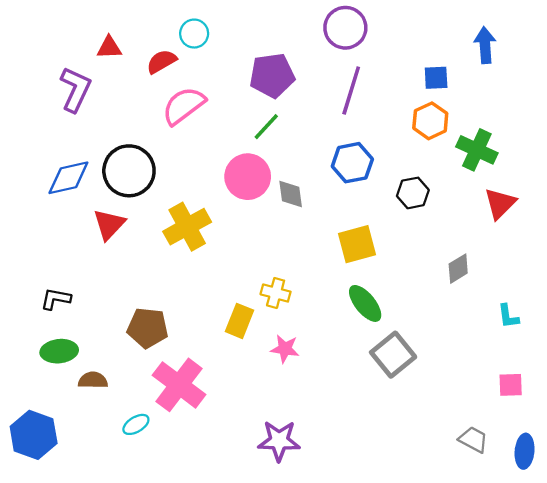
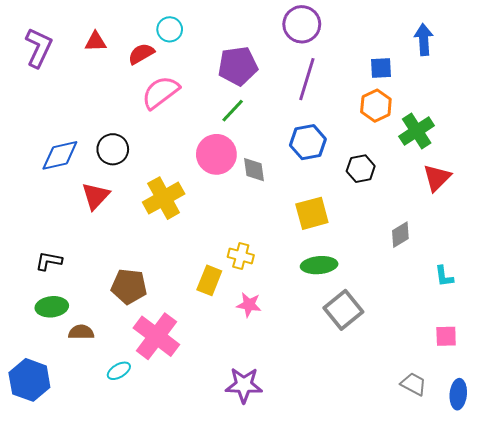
purple L-shape: (75, 89) -> (39, 48), moved
green cross: (477, 150) -> (417, 131), turned 32
black circle: (129, 171) -> (113, 149), size x0.7
green ellipse: (365, 303) -> (319, 265), turned -56

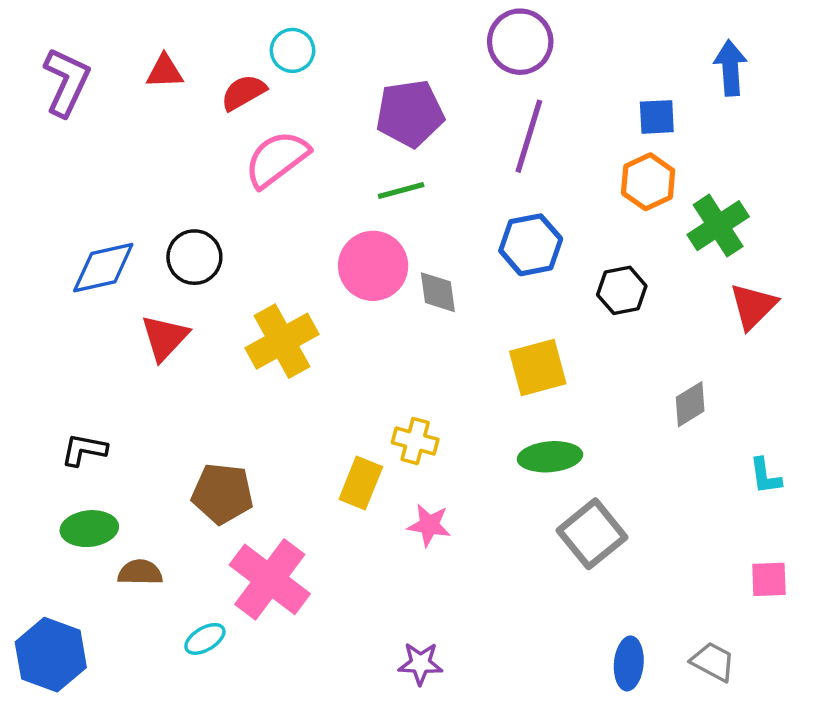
green line: (233, 111) -> (401, 191), turned 32
purple star: (244, 385) -> (420, 663), size x0.7
blue ellipse: (458, 394) -> (629, 663), moved

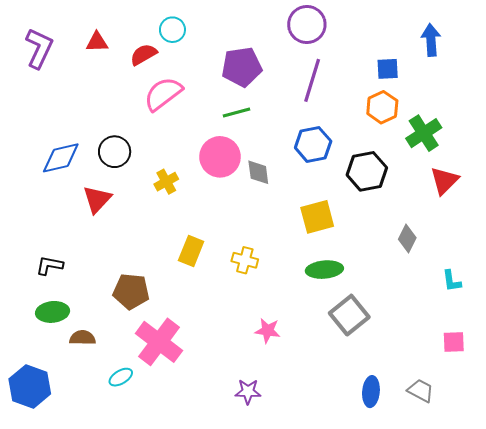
black hexagon: (622, 290) -> (367, 171), size x1.4
yellow cross: (282, 341) -> (166, 182), moved, size x0.6
gray diamond: (690, 404) -> (407, 239), turned -32
yellow rectangle: (361, 483) -> (191, 251), moved
pink star: (429, 525) -> (268, 331), moved

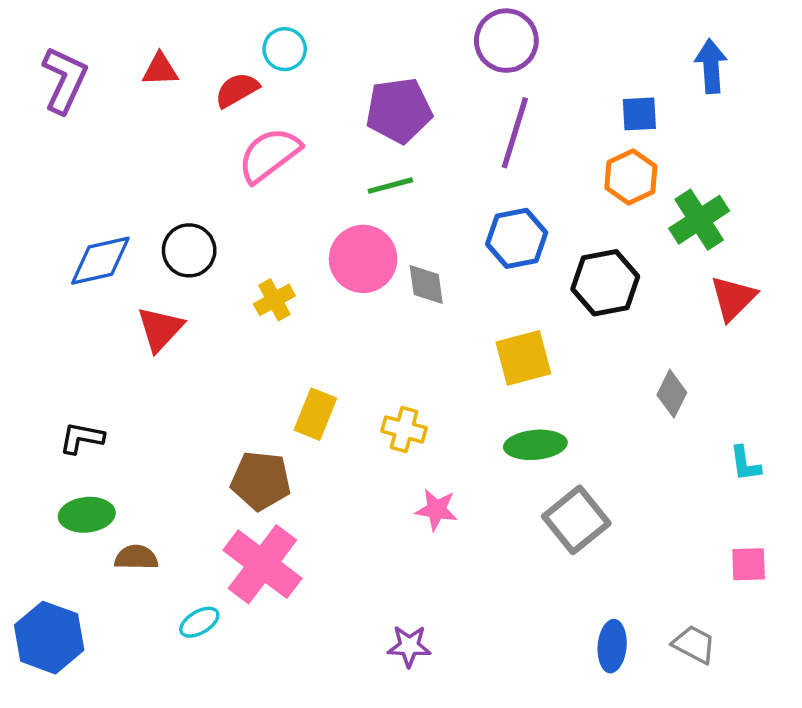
brown pentagon: (131, 291) -> (261, 481), moved
pink star: (268, 331) -> (436, 510), moved

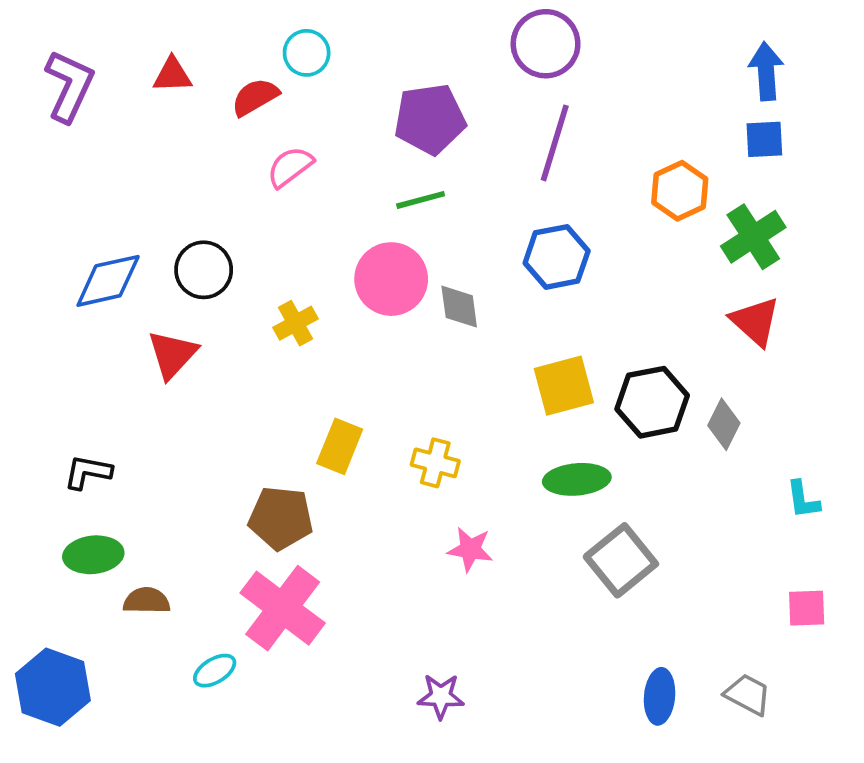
blue square: (639, 114) -> (764, 139), moved
pink semicircle: (269, 155) -> (290, 167), size x0.7
black hexagon: (605, 283) -> (652, 402), moved
red triangle: (733, 298) -> (755, 321), moved, turned -33

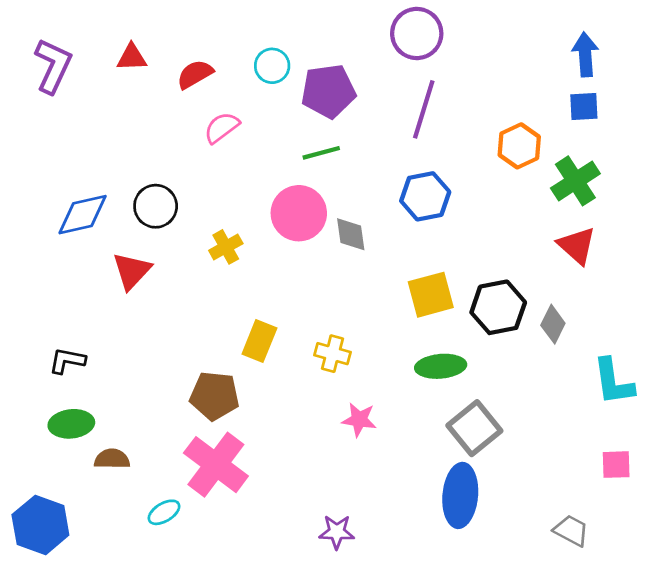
cyan circle: (307, 53) -> (272, 66), moved
cyan L-shape: (803, 500) -> (613, 382), size x1.6
blue ellipse: (660, 696) -> (460, 495), moved, size x1.5

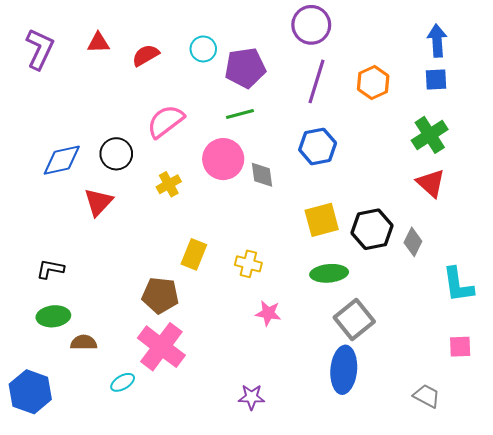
pink semicircle: (222, 128) -> (166, 121), moved, size x1.4
orange hexagon: (519, 146) -> (373, 83), moved

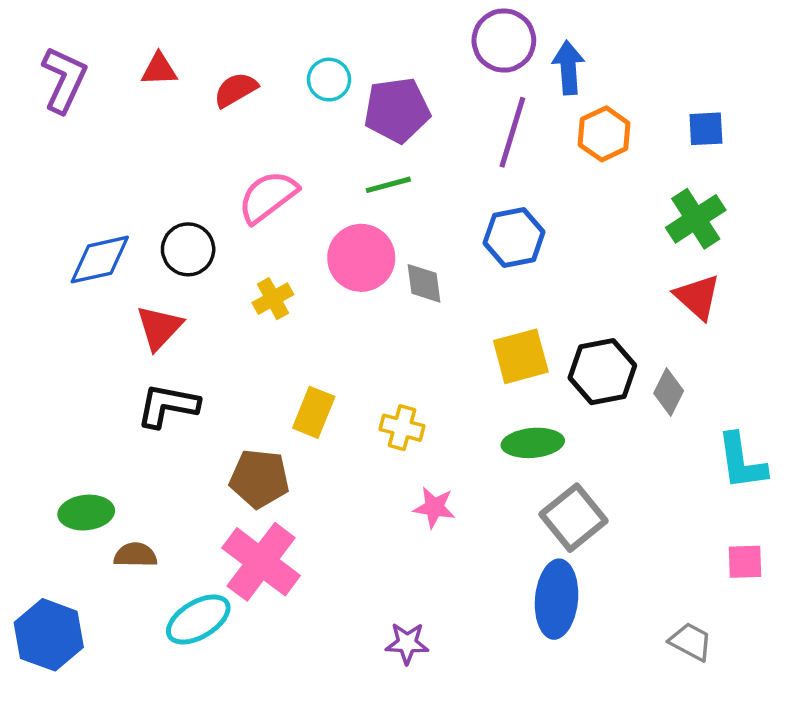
blue arrow: (437, 41) -> (568, 68), moved
black L-shape: (50, 269) -> (168, 406), moved, size x1.4
cyan ellipse: (123, 382) -> (198, 619), size x1.6

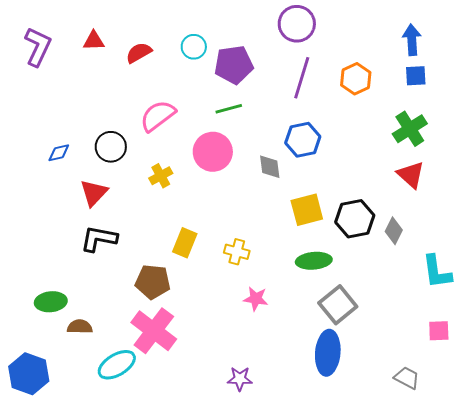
blue arrow: (568, 68) -> (412, 40), moved
blue diamond: (100, 260) -> (59, 153), size x0.6
gray diamond: (424, 283) -> (270, 167), moved

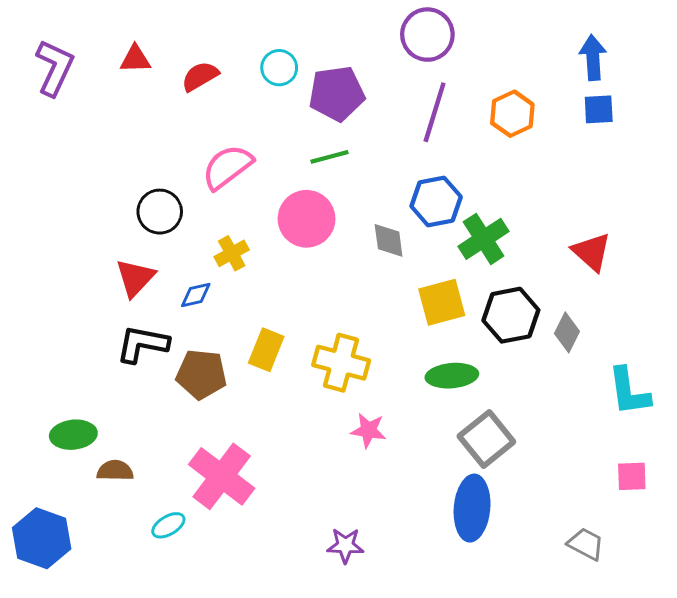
green cross: (410, 129) -> (484, 239), moved
blue diamond: (59, 153) -> (196, 295), moved
yellow cross: (237, 252) -> (341, 363), size x1.5
brown pentagon: (153, 282) -> (201, 374), moved
cyan ellipse: (117, 365) -> (168, 525), size x0.6

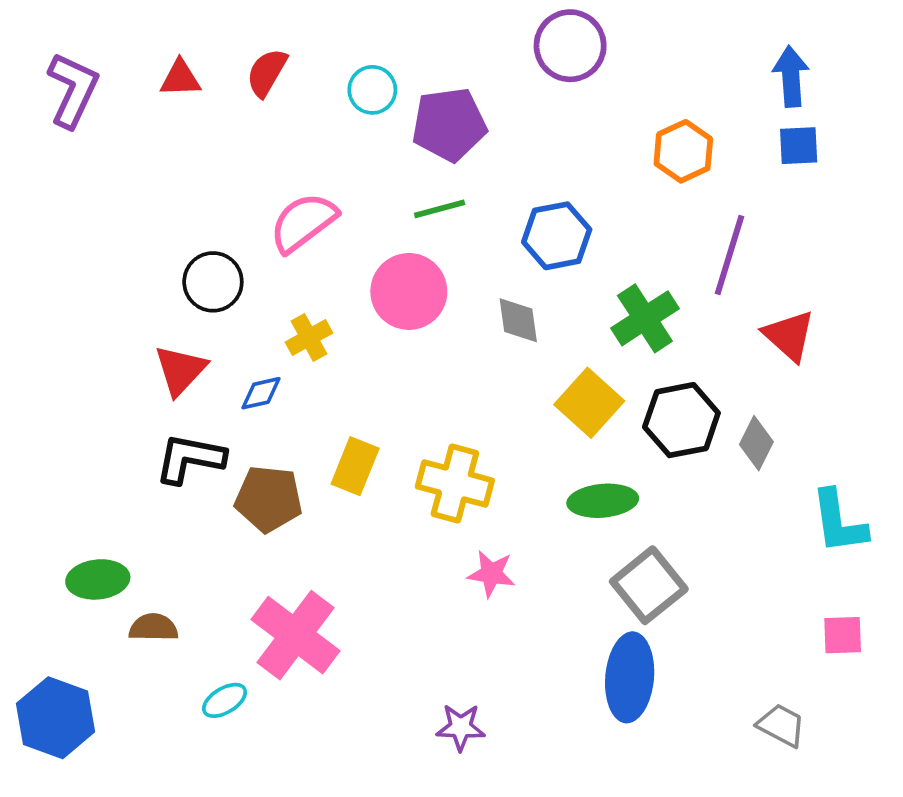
red semicircle: (200, 76) -> (267, 73), moved, turned -30
purple line: (435, 112) -> (729, 255), moved
blue hexagon: (436, 201) -> (557, 236), moved
yellow square: (442, 302) -> (589, 403), turned -33

